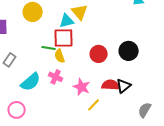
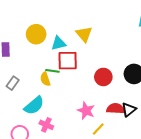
cyan triangle: (67, 21) -> (59, 43), moved
yellow semicircle: (60, 56) -> (45, 79), moved
pink cross: (56, 77) -> (46, 125), moved

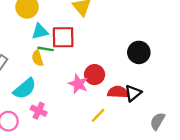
cyan triangle: (59, 43) -> (40, 31), moved
red circle: (103, 77) -> (95, 75), moved
pink star: (86, 111) -> (78, 84), moved

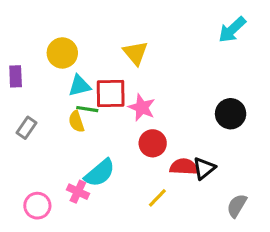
black circle: (139, 52) -> (231, 114), moved
pink star: (78, 84) -> (142, 107), moved
cyan semicircle: (25, 89) -> (100, 173), moved

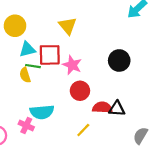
black circle: (231, 114) -> (119, 60), moved
black triangle: (204, 168) -> (117, 109), turned 42
cyan semicircle: (100, 173) -> (42, 112), turned 35

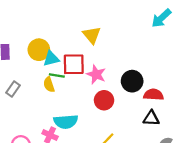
yellow circle: (15, 26) -> (39, 50), moved
black circle: (119, 60) -> (132, 81), moved
red semicircle: (102, 108) -> (153, 95), moved
black triangle: (117, 109) -> (151, 118), moved

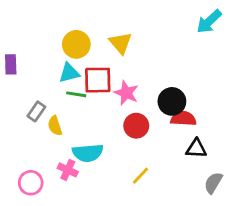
yellow circle: (39, 50) -> (76, 44), moved
yellow semicircle: (49, 85) -> (55, 126), moved
gray rectangle: (13, 89) -> (36, 111), moved
red semicircle: (153, 95) -> (183, 119), moved

